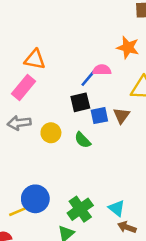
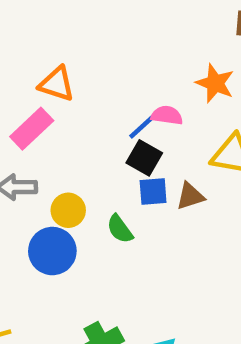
black square: (80, 102) -> (144, 158), moved, turned 36
brown triangle: (122, 116) -> (190, 196), turned 30
blue circle: (35, 199) -> (52, 251), moved

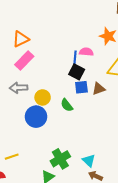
orange triangle: (57, 84) -> (21, 39), moved, turned -42
blue line: (142, 127) -> (75, 58), turned -40

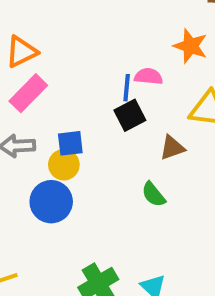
black square: (77, 72) -> (130, 115), turned 35
blue square: (81, 87) -> (70, 143), moved
green semicircle: (67, 105) -> (153, 194), moved

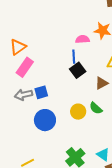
pink semicircle: (148, 76) -> (82, 39), moved
blue square: (70, 143) -> (41, 92), moved
yellow circle: (64, 165) -> (78, 112), moved

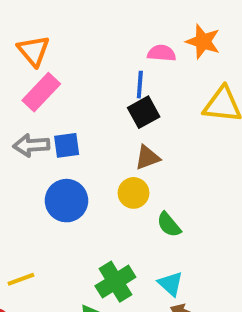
orange triangle: (18, 47) -> (34, 51), turned -42
brown triangle: (102, 83) -> (147, 158), moved
green semicircle: (96, 108) -> (169, 225), moved

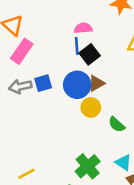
pink semicircle: (162, 53) -> (83, 28), moved
blue line: (140, 85) -> (77, 46), moved
blue circle: (66, 201) -> (77, 85), moved

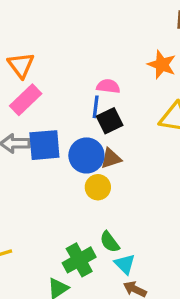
blue square: (43, 83) -> (44, 145), size x1.5
green semicircle: (117, 125) -> (110, 242), moved

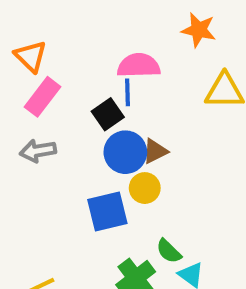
pink semicircle: (108, 86) -> (139, 66), size x1.5
black square: (110, 121) -> (108, 114), moved
blue square: (44, 145) -> (107, 212), moved

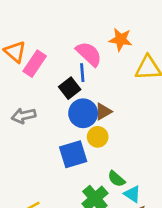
orange star: (199, 30) -> (121, 39), moved
pink semicircle: (139, 66) -> (89, 54), turned 48
pink rectangle: (43, 97) -> (35, 64), moved

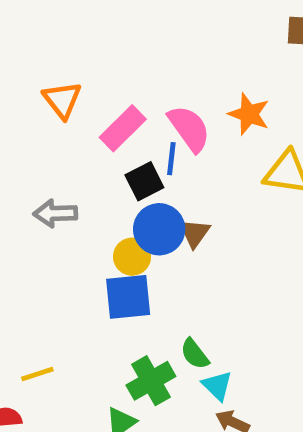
pink rectangle: (35, 64) -> (123, 128), moved
brown triangle: (103, 112) -> (195, 233), turned -36
yellow circle: (98, 137) -> (132, 257), moved

